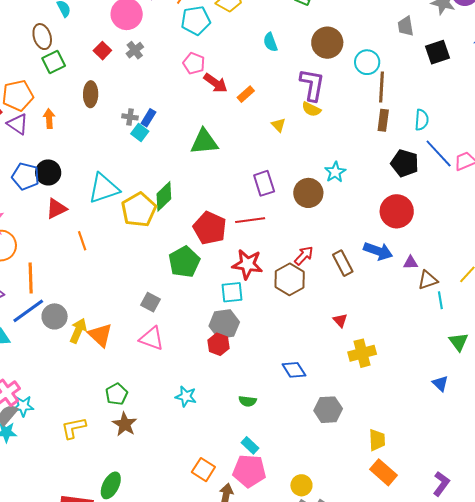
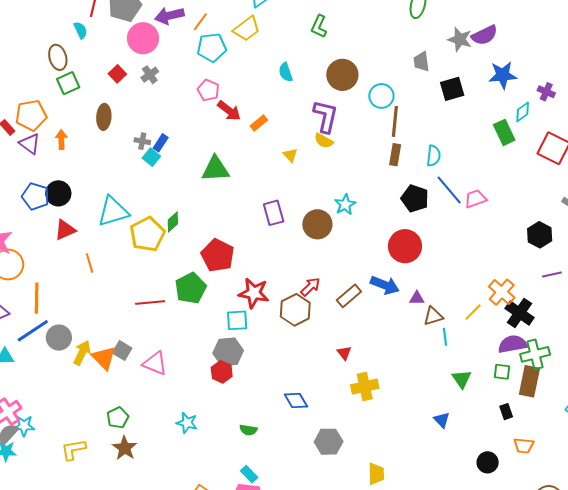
green diamond: (164, 196) -> (173, 222), size x0.7
red line: (250, 220) -> (150, 302), moved
brown rectangle: (343, 263) -> (349, 296), turned 75
gray square: (150, 302) -> (122, 351), moved

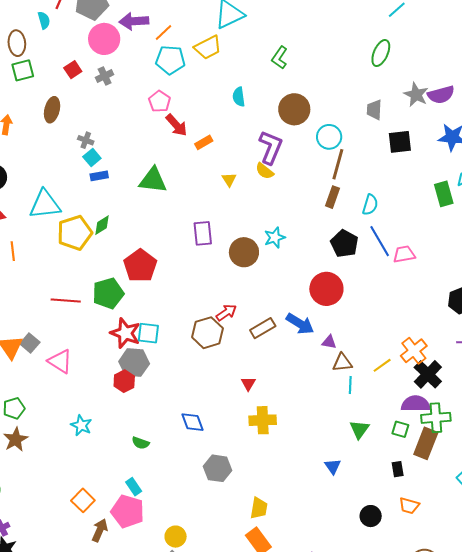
blue rectangle: (161, 143) -> (99, 176), moved, turned 36
red star: (254, 293) -> (125, 333), moved

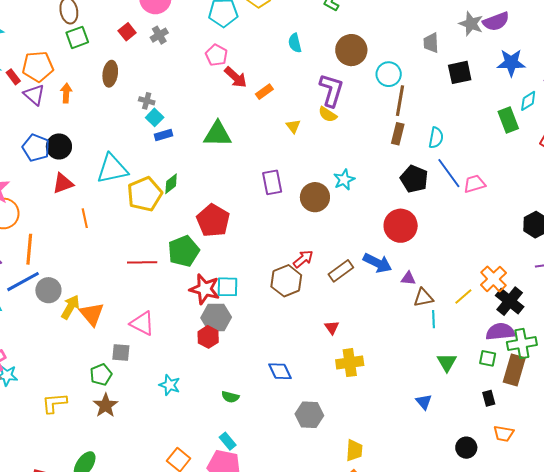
gray square: (30, 343) -> (121, 353), moved, turned -30

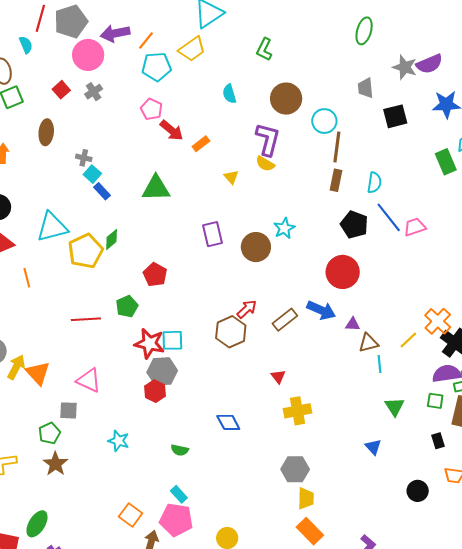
blue rectangle: (164, 135) -> (102, 191), turned 66
red pentagon: (213, 221) -> (155, 275), size x0.7
green pentagon: (184, 251) -> (127, 306), size x0.7
gray hexagon: (309, 415) -> (295, 469), moved

